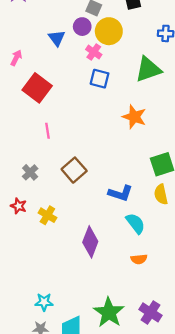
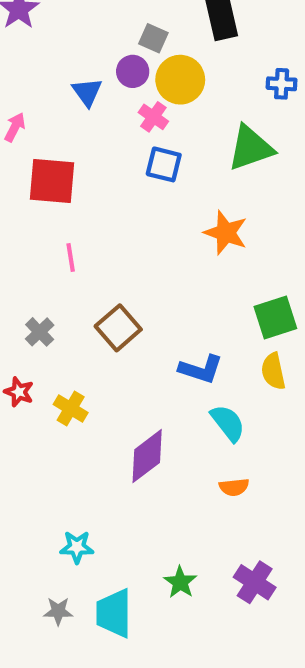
red square: (37, 88) -> (52, 181), turned -32
purple diamond: (90, 242) -> (147, 456), turned 32
cyan star: (44, 302) -> (77, 547), moved
green star: (109, 312) -> (180, 582), size x0.6

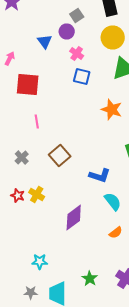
gray square: (153, 38) -> (77, 16), turned 32
yellow circle: (180, 80) -> (113, 38), moved
red star: (19, 392) -> (18, 196), moved
orange semicircle: (234, 487) -> (116, 232), turned -32

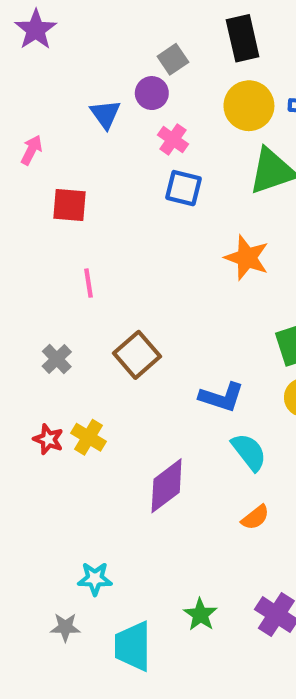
red square: (28, 84) -> (69, 205), size x0.7
gray star: (31, 292) -> (65, 627), moved

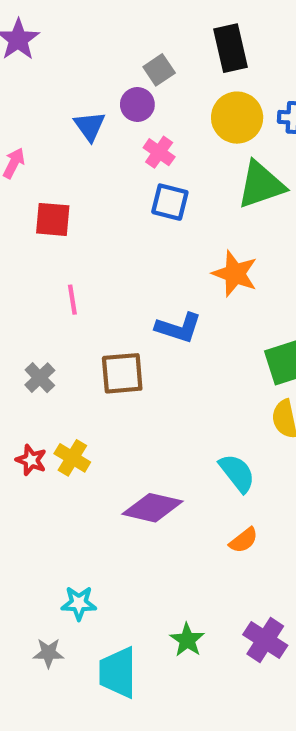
brown square: (137, 355) -> (122, 373), turned 36
blue L-shape: (221, 397) -> (179, 328), moved
purple diamond: (167, 486) -> (153, 508), turned 50

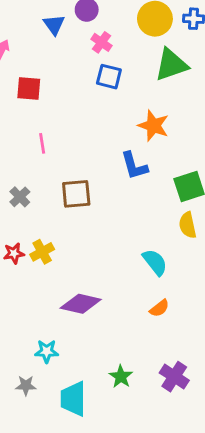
blue L-shape: (179, 328) -> (134, 166), moved, turned 56
yellow cross: (72, 458) -> (42, 252), turned 30
red star: (31, 460) -> (14, 253), turned -30
purple diamond: (153, 508) -> (81, 304), moved

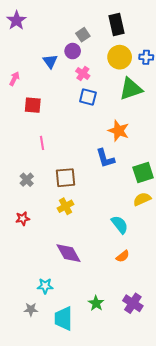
yellow semicircle: (188, 225) -> (142, 199), turned 78
yellow cross: (42, 252) -> (65, 206), moved
purple diamond: (81, 304) -> (69, 253), turned 48

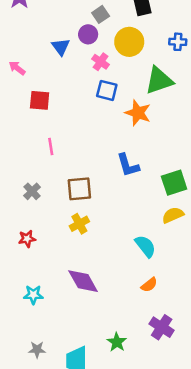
yellow circle: (120, 57) -> (129, 42), moved
pink arrow: (14, 79) -> (17, 68), turned -80
orange star: (119, 131) -> (138, 113), moved
cyan star: (45, 286) -> (33, 295), moved
purple cross: (133, 303) -> (162, 327), moved

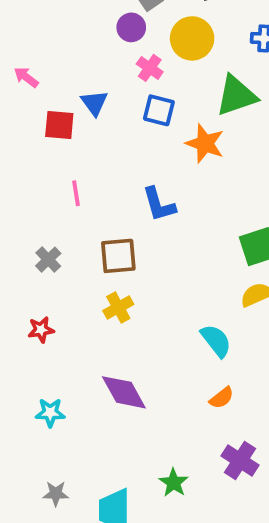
blue triangle: (61, 47) -> (94, 103), moved
blue L-shape: (128, 165) -> (159, 204), moved

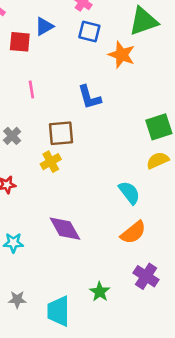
blue triangle: (94, 103) -> (44, 26), turned 36
yellow cross: (118, 308) -> (51, 162), moved
orange semicircle: (222, 398) -> (133, 233), size x1.5

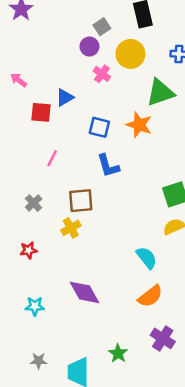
blue square: (89, 32) -> (99, 127), moved
pink line: (31, 89) -> (52, 158), turned 35

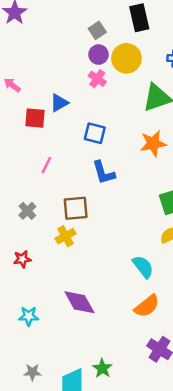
purple circle: (89, 47) -> (99, 55), moved
orange star: (139, 125) -> (153, 143), moved, turned -30
green star: (118, 353) -> (102, 368), moved

